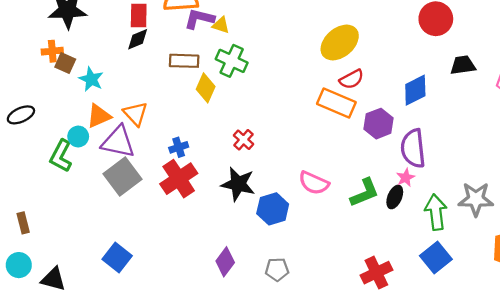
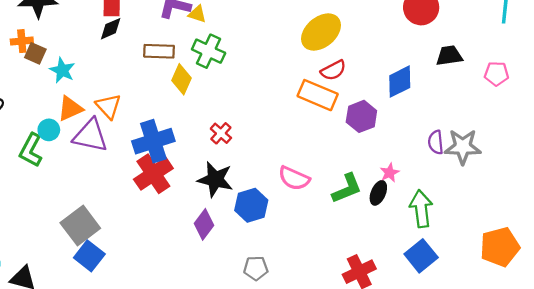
blue cross: (179, 147) -> (153, 141), size x2.0
purple semicircle: (413, 148) -> (436, 142), moved, size x0.6
gray square: (123, 176) -> (80, 225), moved
gray star: (476, 199) -> (463, 147), moved
purple diamond: (225, 262) -> (204, 224), moved

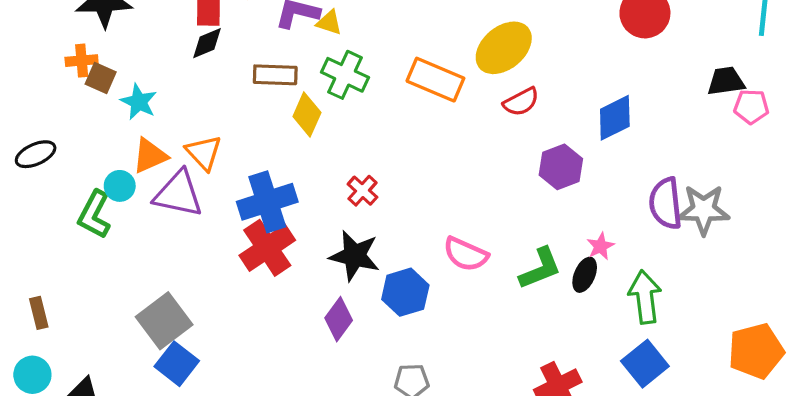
black trapezoid: (449, 56) -> (726, 81), moved
orange rectangle: (318, 95) -> (435, 80), moved
purple semicircle: (436, 142) -> (666, 203), size x1.5

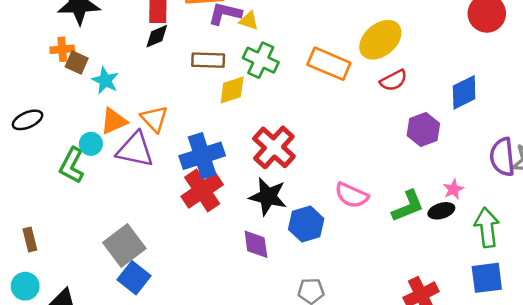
yellow diamond: (307, 114) -> (232, 90), turned 48
red cross: (362, 191) -> (274, 147), size x1.8
black ellipse: (585, 275) -> (441, 211), turned 50
purple diamond: (339, 319) -> (256, 244), turned -44
blue square: (645, 364) -> (487, 278), turned 32

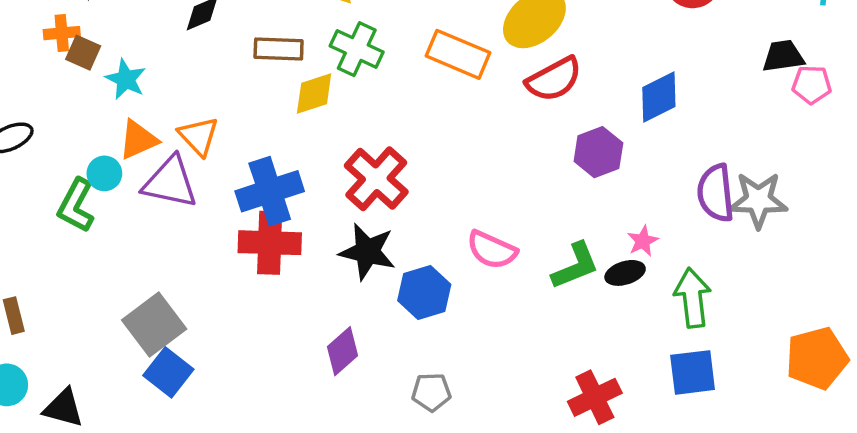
red semicircle: (394, 80) -> (554, 79), size x1.4
red cross: (202, 190) -> (270, 243), turned 36
purple diamond: (256, 244) -> (343, 351), moved, turned 56

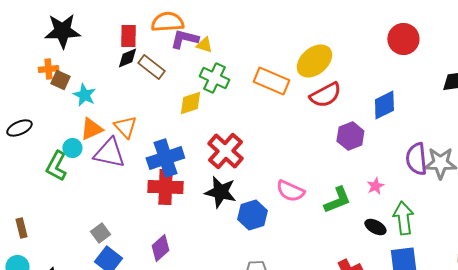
brown rectangle: (279, 49) -> (151, 67), moved, turned 36
black ellipse: (625, 273) -> (375, 227), moved, turned 45
gray square: (154, 324) -> (100, 233), size x0.6
purple diamond: (343, 351) -> (160, 248), moved

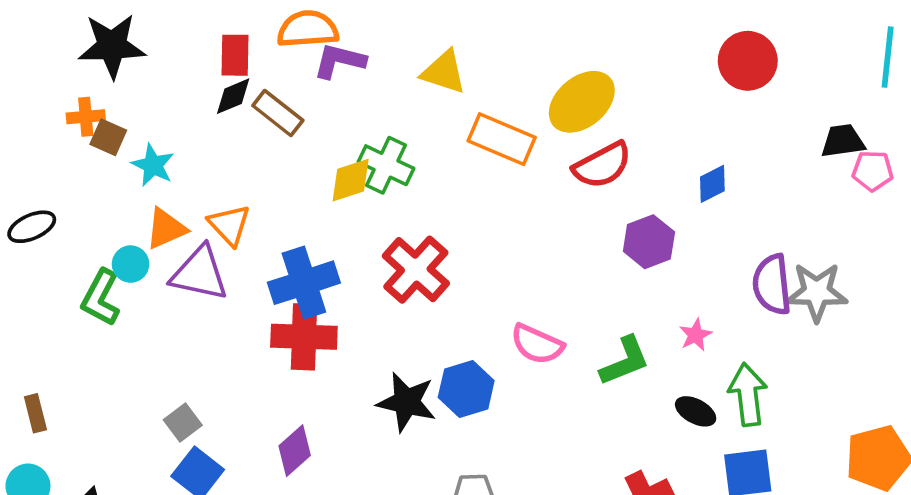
yellow triangle: (204, 45) -> (444, 72), moved, size x1.5
green cross: (214, 78) -> (386, 165), moved
blue diamond: (384, 105) -> (712, 184), size x0.7
black star: (220, 192) -> (407, 402), moved

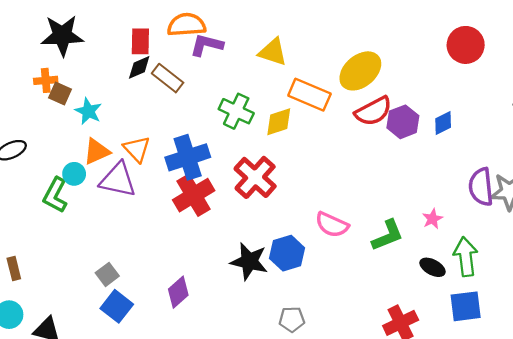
yellow diamond: (351, 180) -> (279, 122), moved
purple hexagon: (649, 242) -> (403, 122), moved
blue cross: (304, 283) -> (188, 157), moved
red cross: (304, 337) -> (194, 195), moved, turned -33

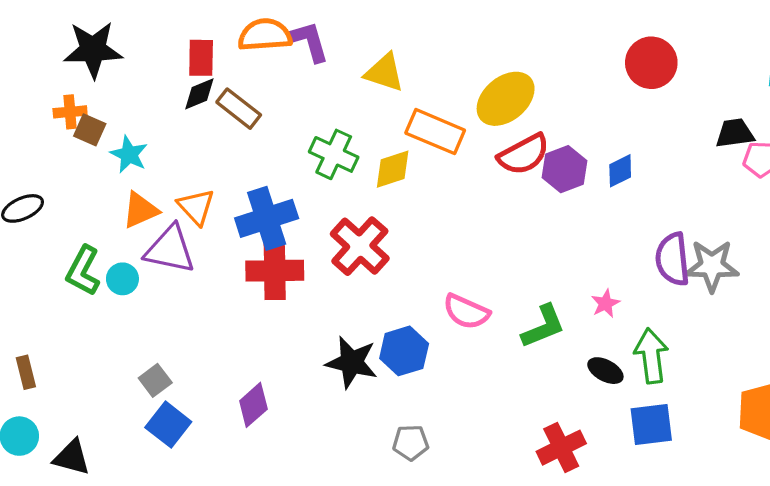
purple L-shape: (207, 45) -> (309, 41), moved, turned 60
cyan circle: (74, 174) -> (122, 279), moved
red cross: (194, 195) -> (275, 271), turned 30

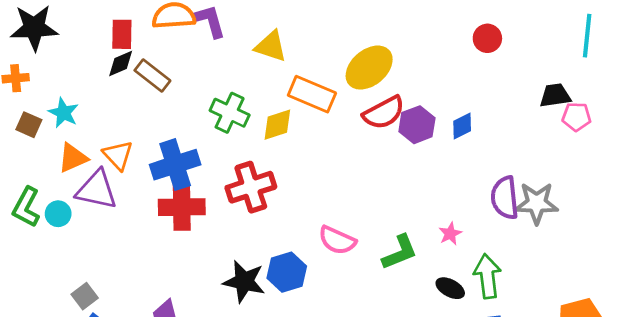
red circle: (651, 63) -> (487, 38), size x0.7
brown square: (90, 130) -> (29, 125), moved
red cross: (360, 246) -> (251, 187), turned 30

